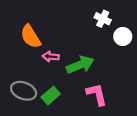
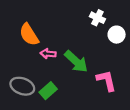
green arrow: (80, 65) -> (76, 61), turned 65
pink L-shape: (97, 94) -> (106, 81), moved

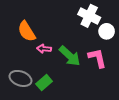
white cross: (97, 18) -> (89, 16), size x1.5
pink L-shape: (106, 81) -> (97, 58), moved

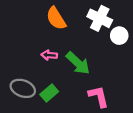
orange semicircle: (27, 31) -> (56, 18), moved
pink L-shape: (97, 58) -> (99, 96), moved

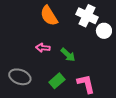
green arrow: (78, 63) -> (68, 55), size x0.7
green rectangle: (49, 93) -> (57, 81), moved

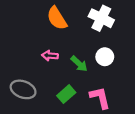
white circle: (104, 31) -> (105, 57), moved

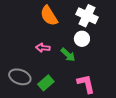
white circle: (105, 57) -> (82, 39), moved
green rectangle: (66, 94) -> (46, 83), moved

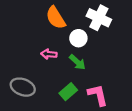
white circle: (82, 39) -> (78, 38), moved
green rectangle: (46, 83) -> (68, 92), moved

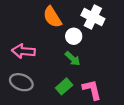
pink arrow: (49, 54) -> (23, 51), moved, size x1.5

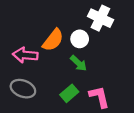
orange semicircle: (52, 17) -> (53, 40), moved, turned -110

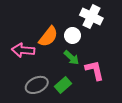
gray ellipse: (23, 89) -> (37, 85), moved, turned -45
pink L-shape: (99, 97) -> (95, 70), moved

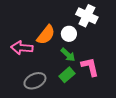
green rectangle: (63, 85) -> (67, 75), moved

